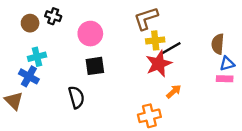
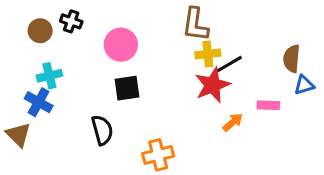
brown L-shape: (146, 18) -> (195, 24), turned -64
pink rectangle: (225, 79) -> (268, 105), moved
orange cross: (149, 116) -> (158, 155), moved

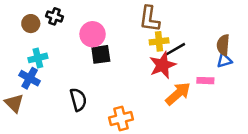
blue triangle: (304, 85) -> (224, 60), moved
black square: (127, 88) -> (101, 54), moved
orange arrow: (233, 122) -> (178, 94), size x1.6

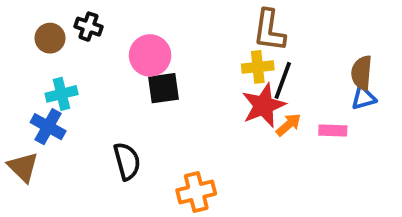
brown L-shape: (150, 19) -> (269, 30), moved
black line: (174, 50) -> (283, 80), turned -40
orange arrow: (178, 94) -> (289, 125), moved, size x0.6

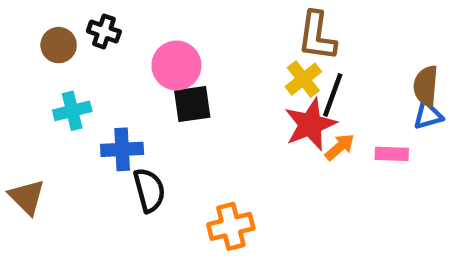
yellow cross: (258, 67) -> (303, 79), turned -32
blue cross: (48, 127) -> (122, 149), moved, turned -32

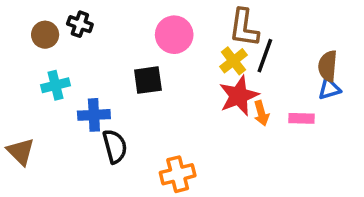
pink circle: (176, 65) -> (174, 35), moved
black line: (333, 95) -> (265, 56), moved
orange arrow: (340, 147) -> (261, 113), turned 115

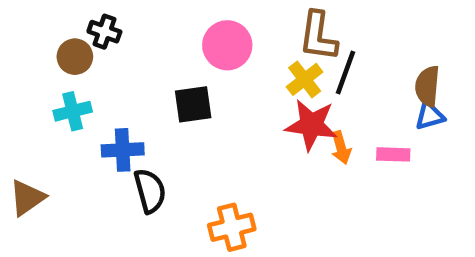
brown circle: (45, 35) -> (75, 57), moved
red star: (239, 96) -> (311, 125), turned 30
brown triangle: (21, 152) -> (27, 198), turned 40

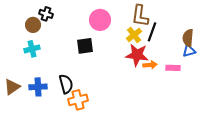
orange arrow: (341, 148) -> (150, 65), turned -80
blue cross: (123, 150) -> (38, 87), moved
orange cross: (232, 227) -> (78, 100), moved

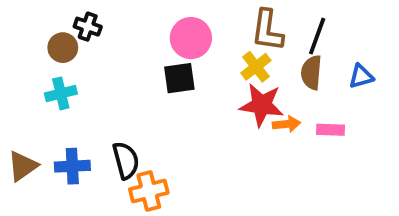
black line: (152, 32) -> (317, 36), moved
brown semicircle: (188, 38) -> (311, 72), moved
black square: (85, 46) -> (179, 78), moved
blue triangle: (189, 51) -> (361, 76), moved

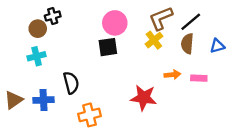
black cross: (88, 27) -> (53, 16), turned -35
brown L-shape: (267, 30) -> (161, 18), turned 60
black line: (317, 36) -> (191, 22), turned 30
red star: (262, 105) -> (144, 98), moved
black semicircle: (126, 160) -> (71, 83), moved

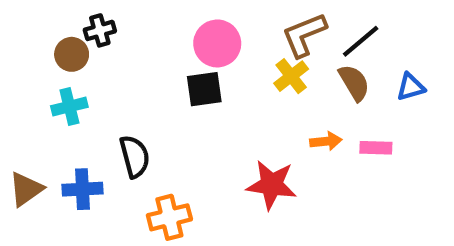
brown semicircle: (187, 44) -> (354, 83), turned 144

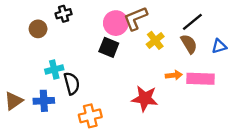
black cross: (100, 30) -> (64, 14), moved
brown L-shape: (304, 35) -> (136, 18), moved
black square: (204, 89) -> (109, 47), turned 30
cyan cross: (69, 107) -> (54, 69), moved
pink rectangle: (376, 148) -> (201, 79), size x1.6

